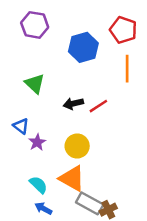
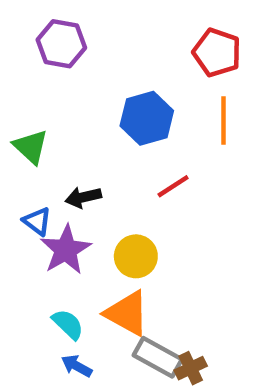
blue hexagon: (83, 47) -> (147, 118), moved
green triangle: (35, 84) -> (31, 147), moved
black arrow: (73, 104) -> (83, 197), moved
purple star: (37, 142) -> (66, 250), size x1.6

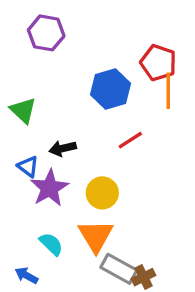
red pentagon: (217, 53) -> (158, 63), moved
orange triangle: (127, 313) -> (96, 236), turned 30
blue arrow: (77, 366) -> (26, 275), moved

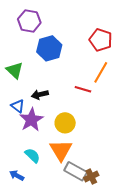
blue hexagon: (111, 89) -> (49, 48), moved
orange line: (168, 91) -> (101, 72), moved, turned 30
red line: (130, 140) -> (83, 89), turned 49

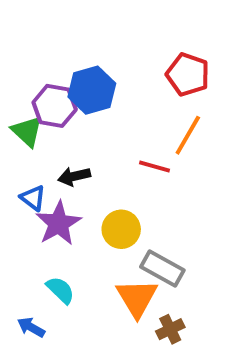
purple hexagon: (29, 21) -> (55, 106), moved
orange triangle: (61, 150) -> (137, 298), moved
gray rectangle: (76, 171) -> (162, 268), moved

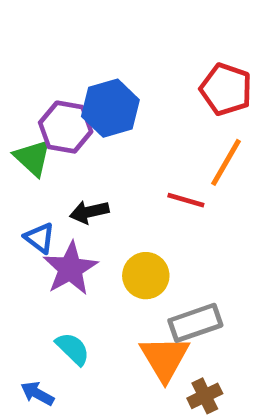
gray rectangle: (162, 268) -> (195, 323), turned -48

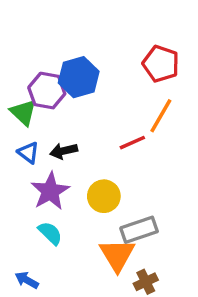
red line: (186, 200) -> (132, 143), turned -40
blue triangle: (40, 238) -> (28, 153), moved
cyan semicircle: (73, 349) -> (50, 233), moved

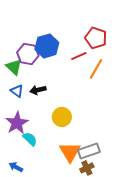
red line: (132, 143) -> (79, 56), moved
purple star: (50, 191) -> (17, 123), moved
gray rectangle: (139, 230) -> (89, 151), moved

